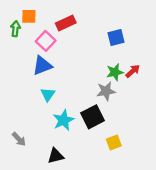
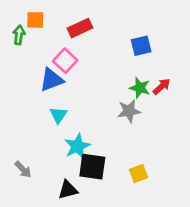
pink square: (46, 41) -> (65, 61), moved
green star: (115, 72) -> (140, 88), turned 30
black square: (93, 117) -> (92, 167), moved, turned 35

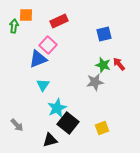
red arrow: (162, 87) -> (119, 64), turned -88
black square: (92, 167) -> (68, 123), turned 30

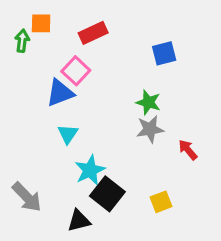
red arrow: (119, 64) -> (188, 150), moved
green star: (103, 65) -> (148, 102), moved
gray arrow: (17, 125) -> (27, 197), size x1.5

